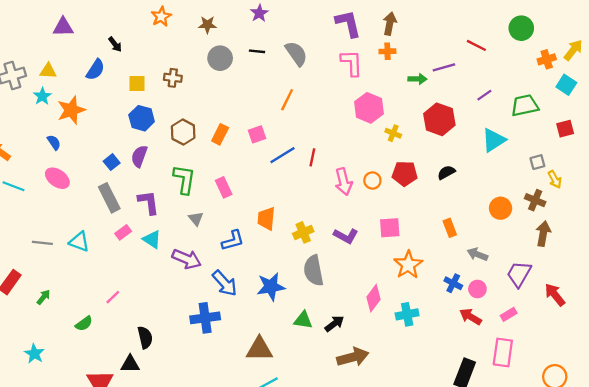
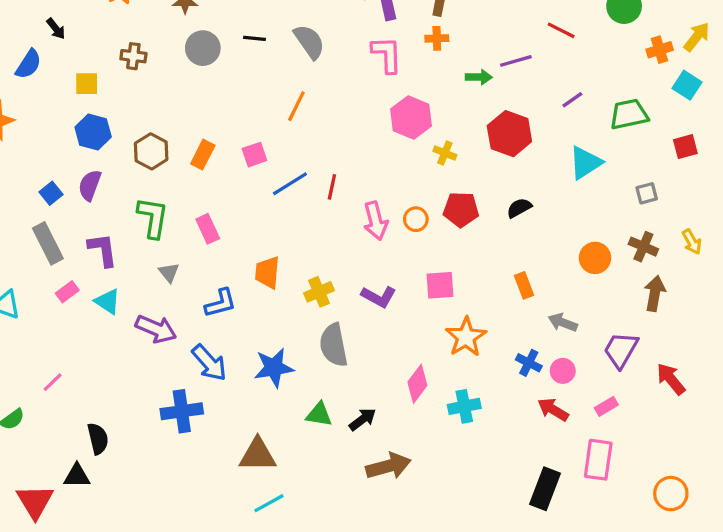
brown cross: (173, 78) -> (133, 56), moved
yellow arrow: (555, 179) -> (692, 242), moved

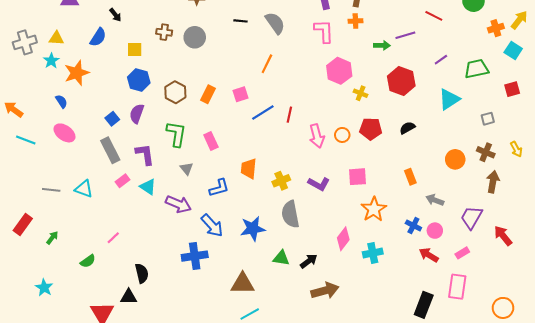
gray circle: (203, 48) -> (195, 37), moved

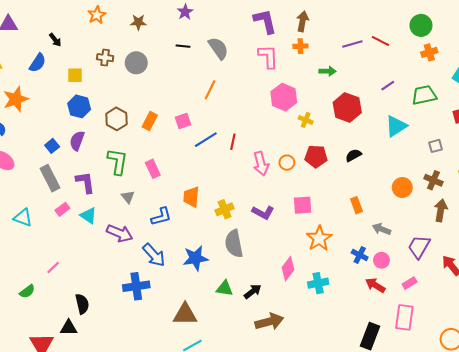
orange cross: (496, 28) -> (429, 52), moved
purple line: (405, 35) -> (352, 44), moved

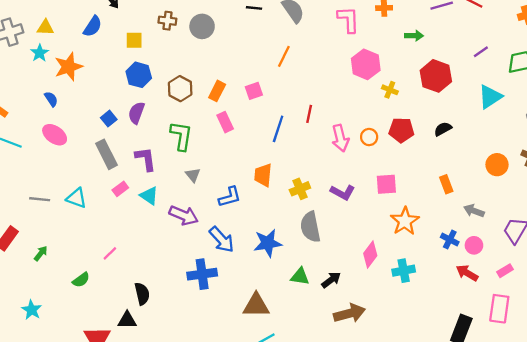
blue line: (206, 140) -> (278, 129), moved, turned -40
pink rectangle: (153, 169) -> (225, 122), moved

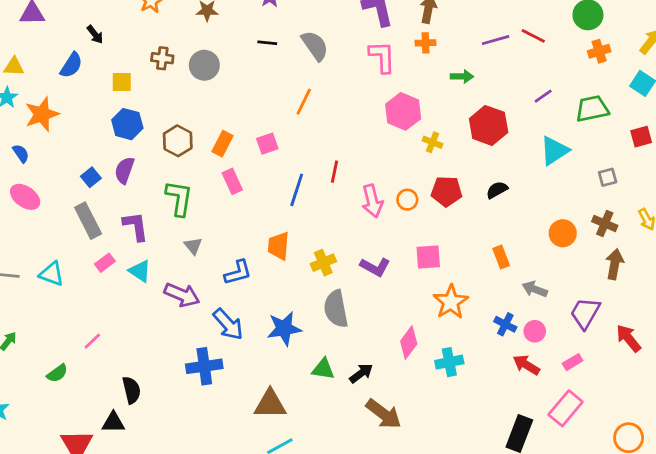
pink rectangle: (499, 309) -> (566, 408), turned 32
brown arrow: (350, 313) -> (384, 414), turned 52

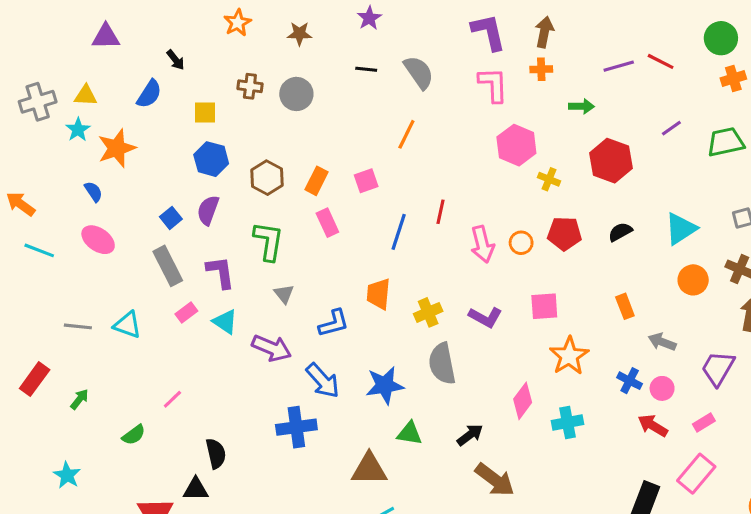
cyan triangle: (554, 151) -> (681, 229), moved
green triangle: (323, 369) -> (410, 433), moved

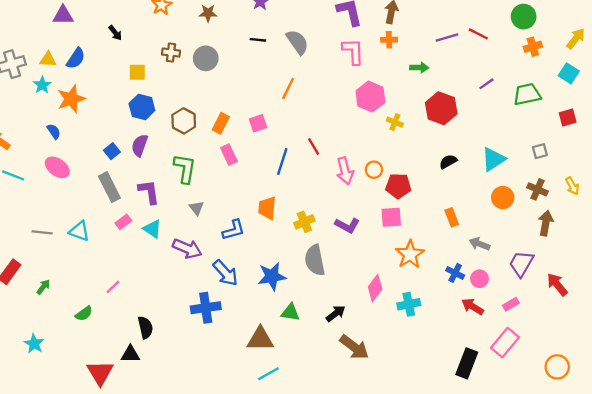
blue semicircle: (149, 94) -> (76, 58), moved
red line: (441, 212) -> (314, 146), turned -42
red pentagon: (564, 233) -> (398, 186), moved

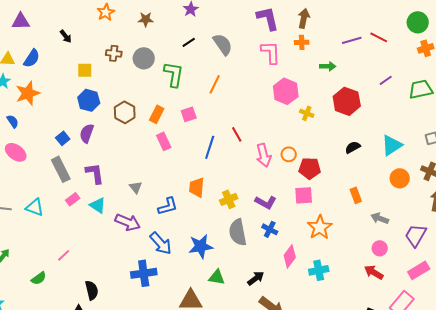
black line: (258, 40) -> (189, 42), turned -40
green L-shape: (185, 169) -> (174, 74), moved
blue cross: (455, 273) -> (270, 229), moved
pink rectangle: (511, 304) -> (419, 270), moved, size x1.5

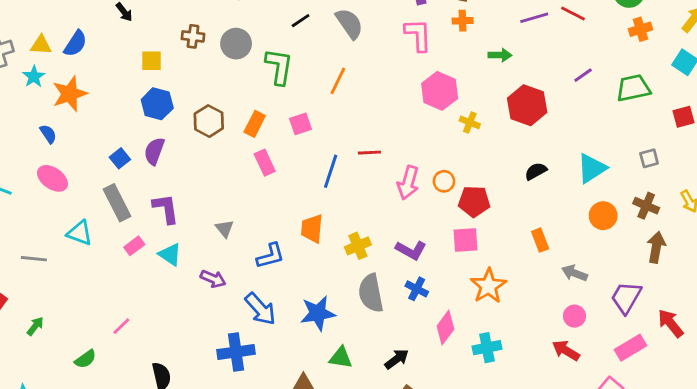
red line: (237, 134) -> (369, 153), turned -63
pink arrow: (264, 155) -> (408, 183), turned 30
cyan triangle: (35, 207) -> (80, 233), moved
purple arrow: (128, 222) -> (213, 279), size x0.7

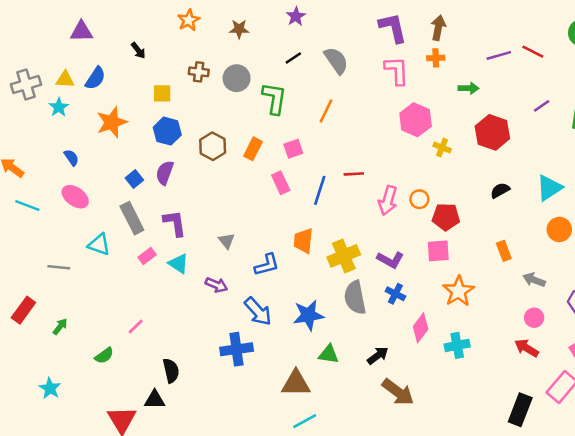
orange star: (70, 94) -> (112, 122), moved
pink rectangle: (265, 163) -> (281, 183), moved
yellow cross: (358, 246) -> (344, 256), size x1.4

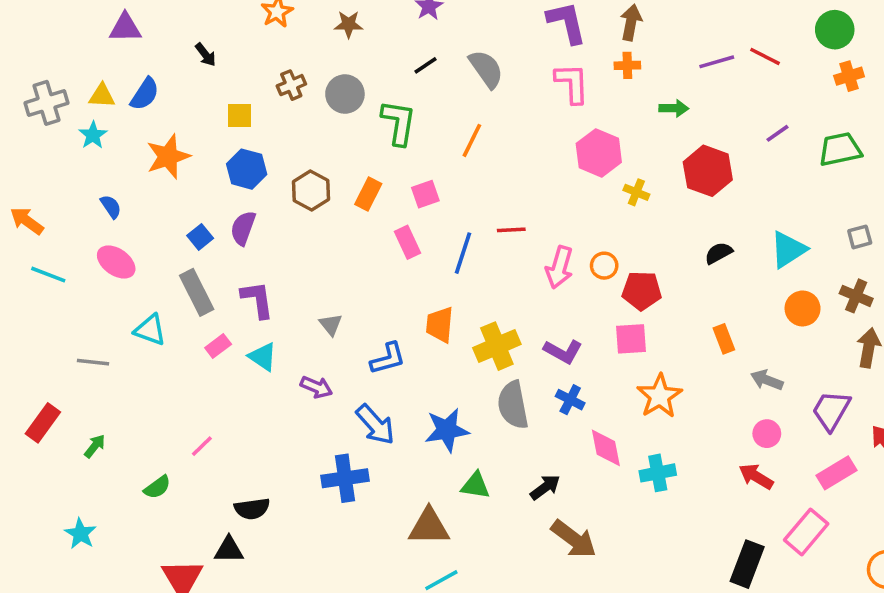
brown cross: (199, 72) -> (291, 85), turned -30
pink diamond: (421, 328) -> (606, 448), turned -48
black semicircle: (171, 371) -> (252, 509), turned 95

